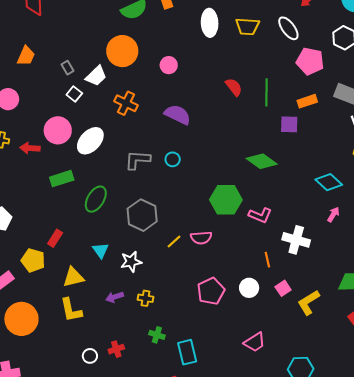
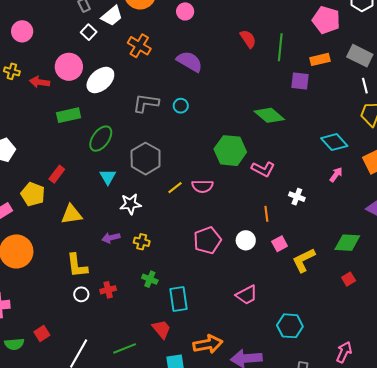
white cross: (296, 240) -> (297, 197), size x0.6
cyan triangle: (101, 250) -> (108, 177), moved
yellow L-shape: (71, 310) -> (77, 266), moved

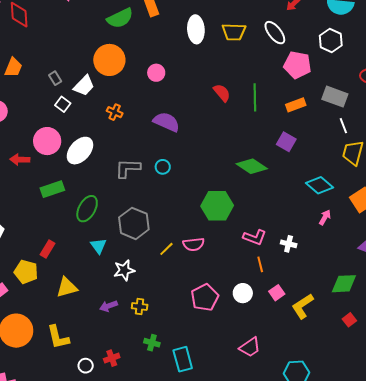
orange cross: (139, 46) -> (115, 112), size x0.7
purple square: (300, 81) -> (286, 142), moved, turned 30
pink L-shape: (263, 169) -> (255, 237), moved
yellow L-shape: (77, 266) -> (58, 337), moved

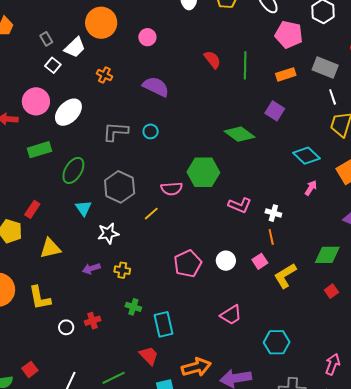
pink semicircle: (194, 244) -> (172, 189), moved
orange line: (260, 264) -> (271, 237), moved

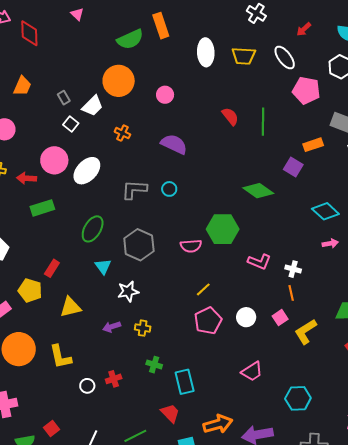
orange rectangle: (286, 74) -> (313, 145), moved
green rectangle: (39, 150) -> (42, 208), moved
pink arrow: (311, 188) -> (330, 243), turned 49
yellow line: (151, 214) -> (203, 289), moved

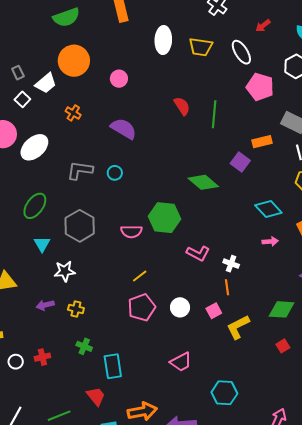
green semicircle: (130, 39) -> (66, 17), moved

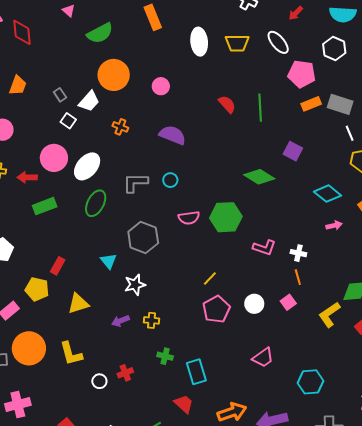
orange rectangle: (262, 142) -> (311, 104), moved
green ellipse: (35, 206) -> (96, 203), moved
pink semicircle: (131, 231) -> (189, 218), moved
yellow L-shape: (238, 327) -> (329, 315), moved

